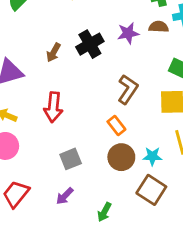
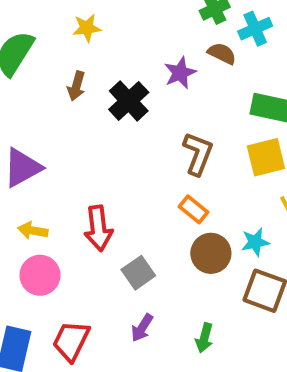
brown semicircle: (159, 27) -> (222, 54), turned 36
brown arrow: (53, 52) -> (76, 86), moved
red arrow: (53, 107) -> (98, 228), moved

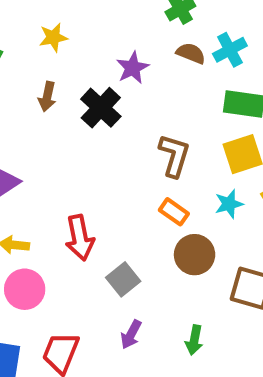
cyan cross: (255, 29) -> (230, 50), moved
purple star: (180, 73) -> (133, 68), moved
cyan star: (255, 242) -> (229, 204), moved

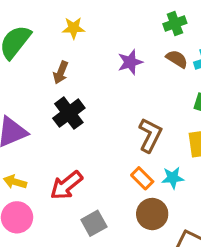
black cross: (101, 108) -> (69, 113), moved
cyan star: (229, 204) -> (173, 178), moved
red arrow: (80, 238) -> (66, 185), turned 52

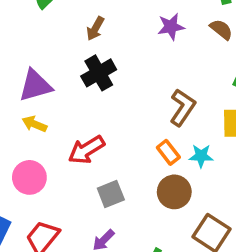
yellow arrow: (15, 182) -> (34, 124), moved

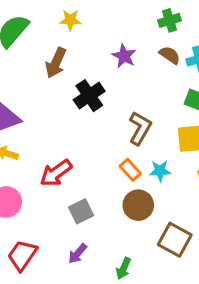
purple star: (171, 27) -> (124, 56), turned -30
brown arrow: (95, 29) -> (56, 63), size x1.4
black cross: (99, 73) -> (89, 96), moved

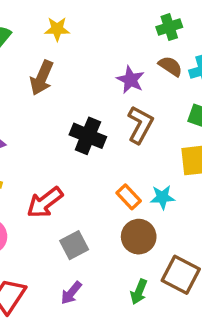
purple star: (124, 56) -> (130, 80), moved
black cross: (89, 96) -> (88, 136), moved, turned -32
brown L-shape: (140, 128) -> (140, 125), moved
green arrow: (124, 268) -> (139, 292), moved

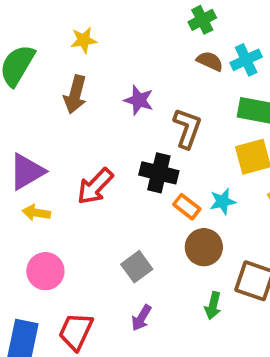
purple star: (130, 80) -> (139, 100), moved
black cross: (88, 136) -> (159, 173), moved
red arrow: (45, 202) -> (95, 186), moved

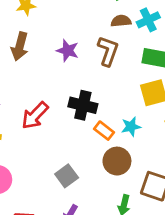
brown semicircle: (210, 61) -> (121, 21), turned -30
brown L-shape: (187, 128) -> (108, 51), moved

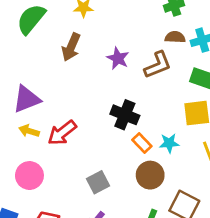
brown L-shape: (108, 51) -> (158, 65), turned 40
red arrow: (35, 116) -> (62, 133), moved

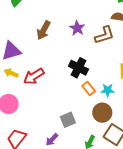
brown arrow: (71, 47) -> (44, 30), moved
brown circle: (150, 175) -> (102, 113), moved
gray square: (98, 182) -> (68, 120), moved

